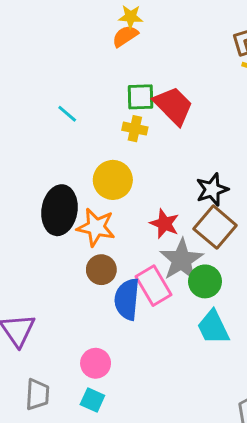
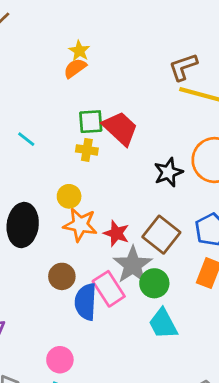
yellow star: (131, 17) -> (79, 51), turned 30
yellow circle: (113, 180) -> (69, 196), size x0.7
black star: (212, 190) -> (168, 172), moved
orange star: (96, 227) -> (80, 225), moved

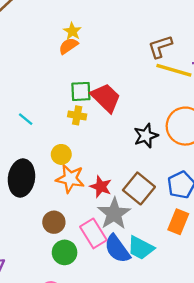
cyan line: (26, 139) -> (26, 119), moved
green circle: (154, 283) -> (65, 252), moved
blue semicircle: (86, 302) -> (117, 249), moved, turned -40
cyan trapezoid: (163, 324) -> (141, 248), moved, turned -36

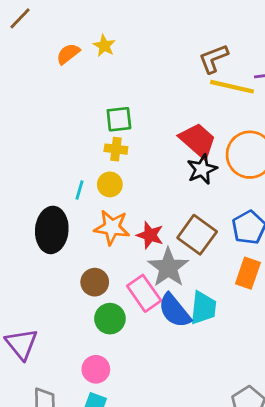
orange semicircle: (68, 46) -> (68, 54), moved
red trapezoid: (106, 98) -> (198, 141), moved
cyan line: (26, 119) -> (80, 190), moved, turned 70
yellow circle: (61, 154) -> (110, 184), moved
cyan trapezoid: (141, 248) -> (203, 308), turned -108

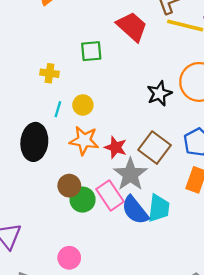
red trapezoid: (198, 141) -> (132, 27), moved
yellow cross: (116, 149) -> (50, 73), moved
green circle: (110, 319) -> (83, 200), moved

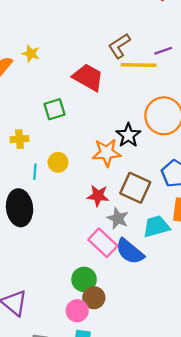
orange star: (84, 141) -> (107, 153), moved
gray star: (130, 174) -> (118, 218), size x0.7
brown circle: (69, 186) -> (94, 298), moved
green circle: (83, 200) -> (84, 279), moved
cyan trapezoid: (159, 208) -> (156, 226), moved, turned -100

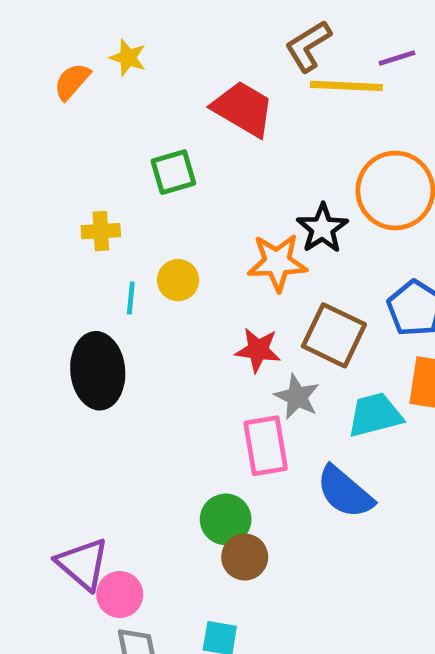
pink rectangle: (103, 243) -> (266, 446), turned 36
blue semicircle: (130, 251) -> (345, 492), moved
pink circle: (77, 311) -> (120, 594), moved

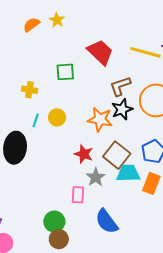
brown L-shape: (308, 46) -> (120, 86), moved
cyan trapezoid: (375, 415) -> (128, 173), moved
pink rectangle: (266, 446) -> (78, 195), size x0.7

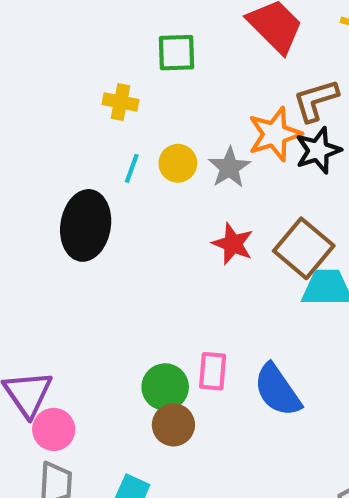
green square: (65, 72) -> (176, 53), moved
orange star: (100, 119) -> (275, 134), moved, turned -30
gray star: (96, 177) -> (229, 168), moved
pink rectangle: (78, 195) -> (213, 371), moved

